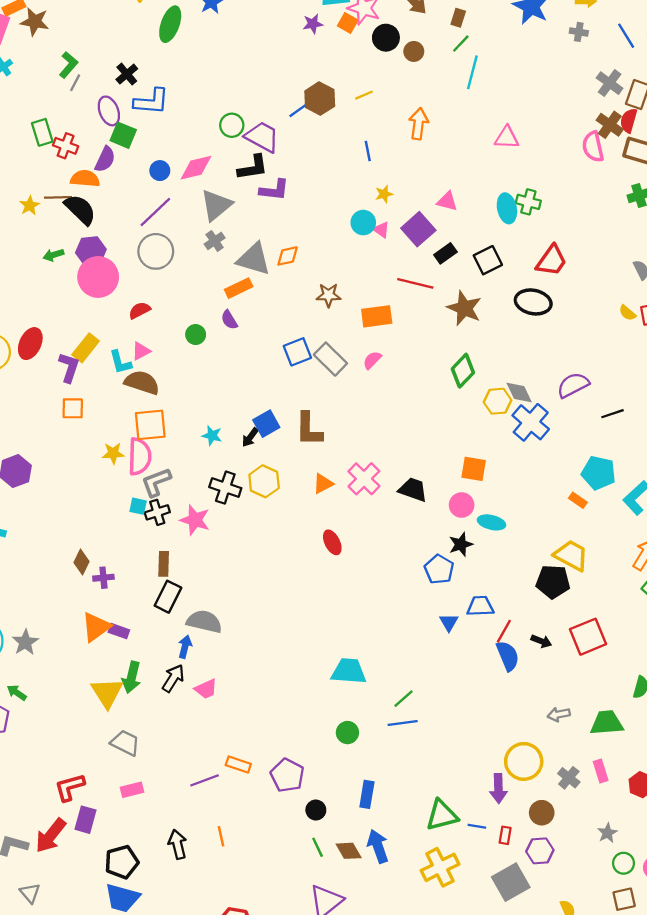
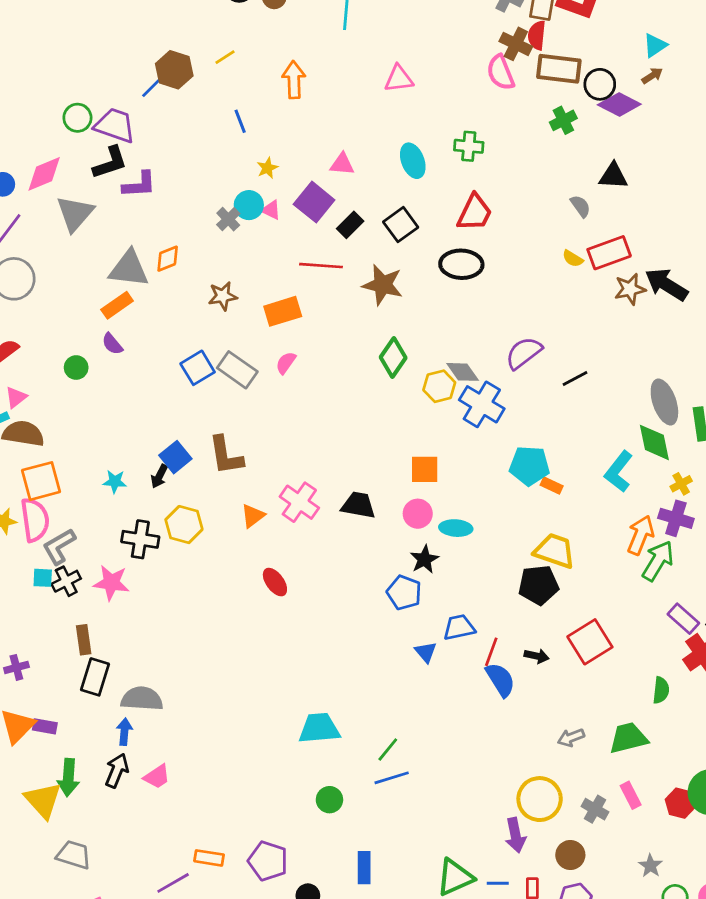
green cross: (528, 202) -> (469, 146), moved
gray cross: (215, 241) -> (228, 219), moved
cyan pentagon: (599, 473) -> (529, 466), moved

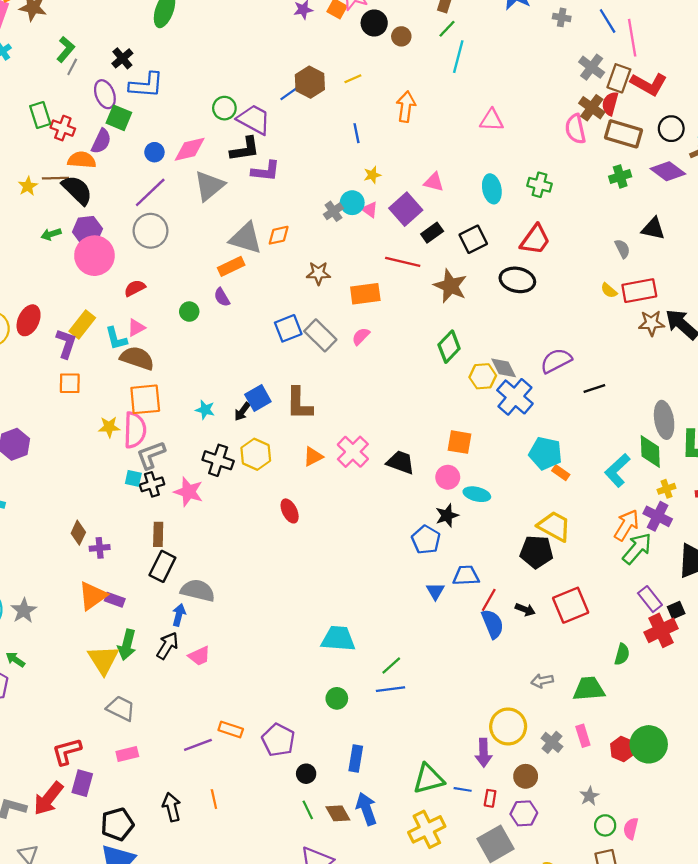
black circle: (600, 84) -> (671, 129), moved
red ellipse: (275, 582) -> (290, 511), moved

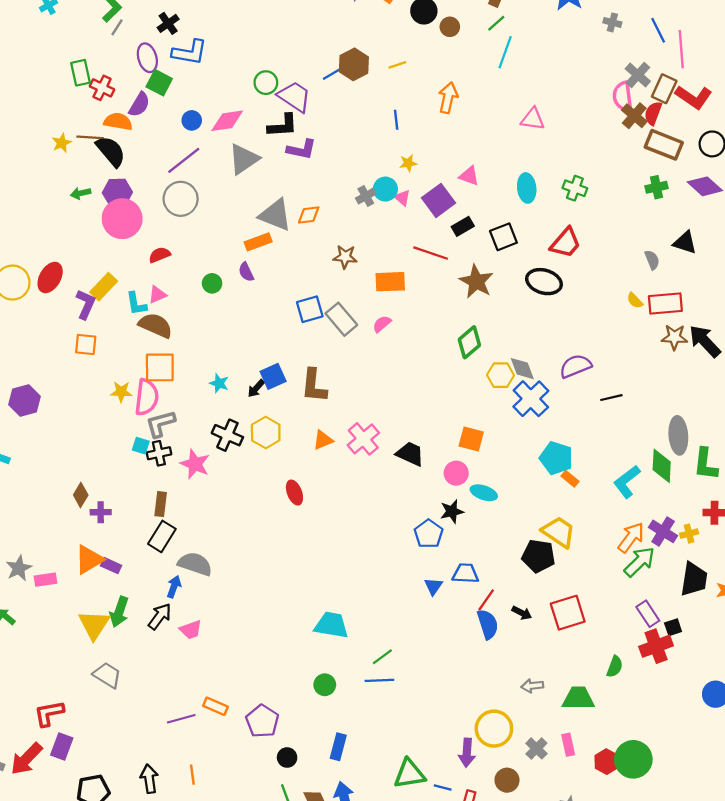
pink semicircle: (575, 129) -> (623, 97), moved
yellow cross: (667, 489) -> (689, 534), moved
pink rectangle: (127, 754) -> (46, 580), moved

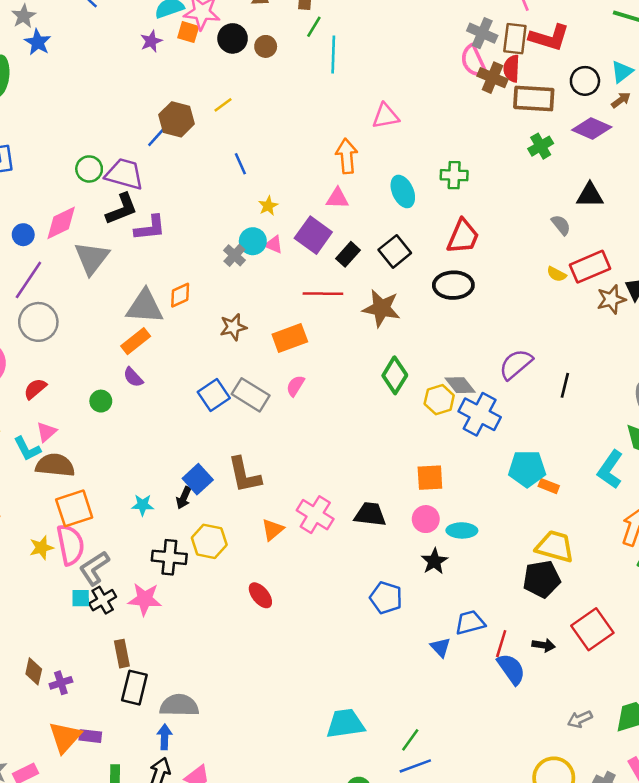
orange arrow: (448, 98) -> (347, 156), moved
black line: (611, 398) -> (565, 385), turned -45
blue pentagon: (429, 534) -> (386, 598), moved

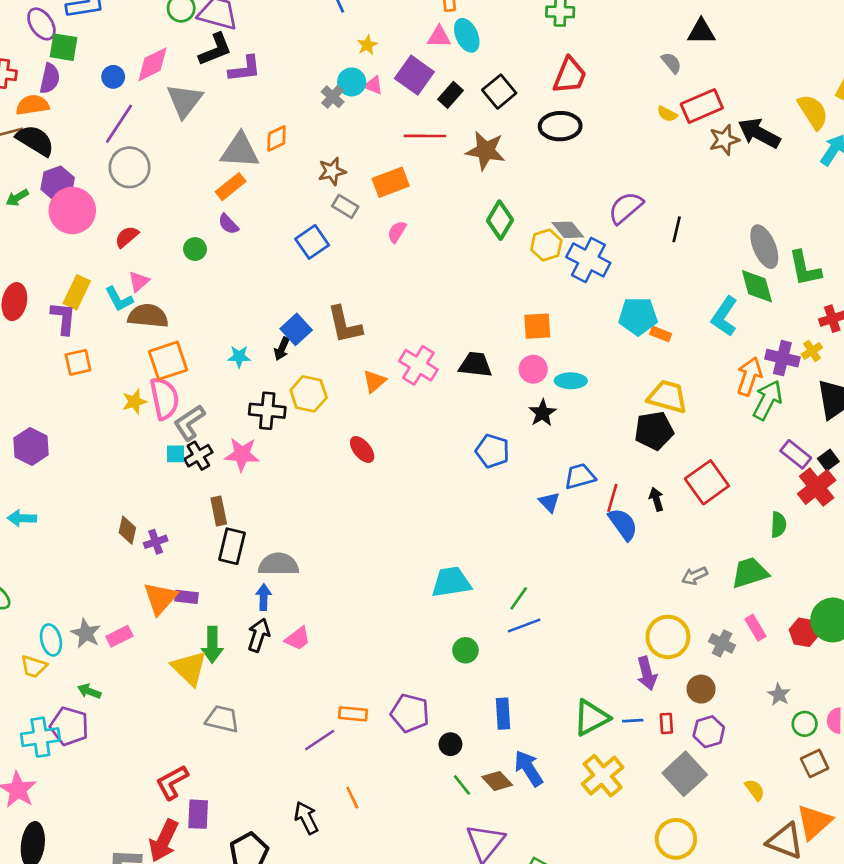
cyan ellipse: (403, 191) -> (467, 35), moved
gray rectangle: (251, 395) -> (345, 206), moved, size x0.7
black arrow: (544, 645) -> (656, 499), turned -115

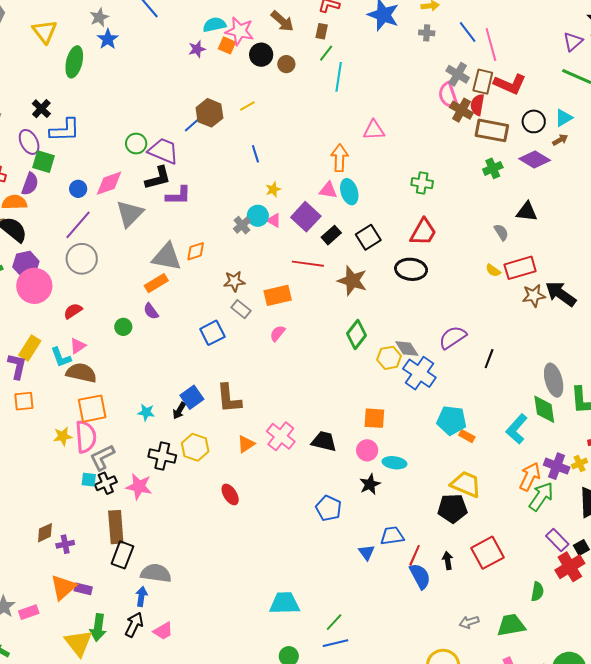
brown rectangle: (219, 511) -> (116, 527), size x1.5
brown diamond: (127, 530) -> (45, 533), turned 45

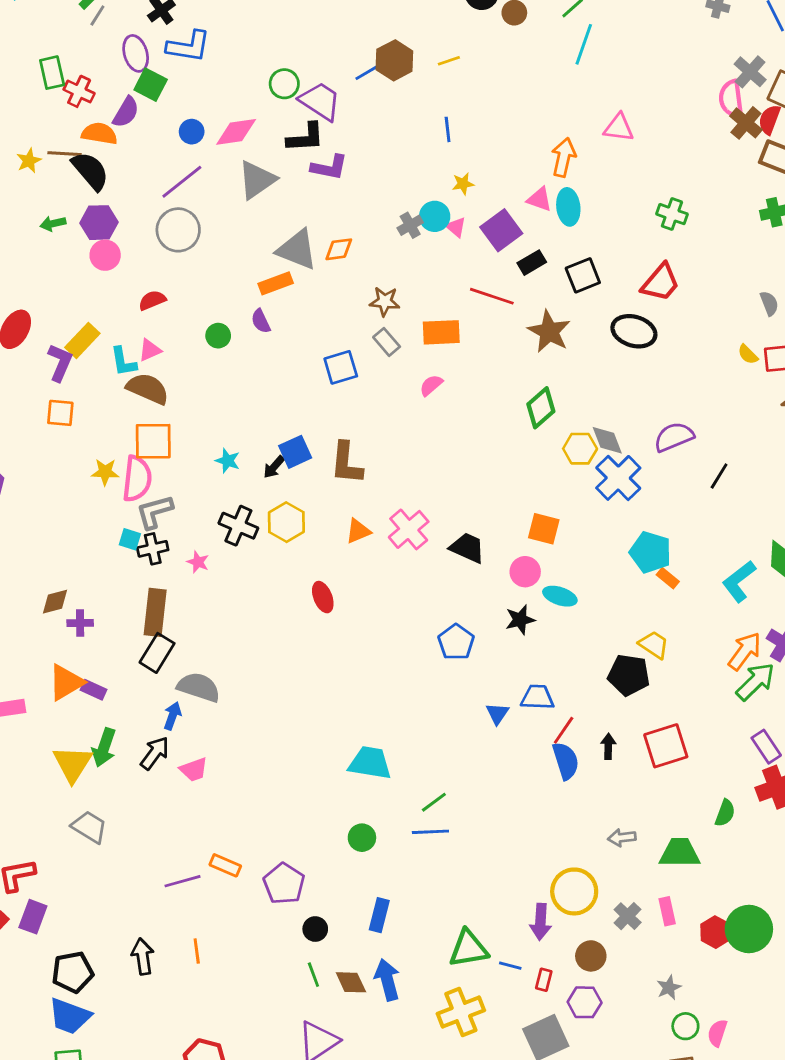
pink circle: (34, 286) -> (105, 255), size x0.6
yellow trapezoid: (466, 484) -> (654, 645), size x0.7
pink star: (139, 487) -> (198, 562), size x0.6

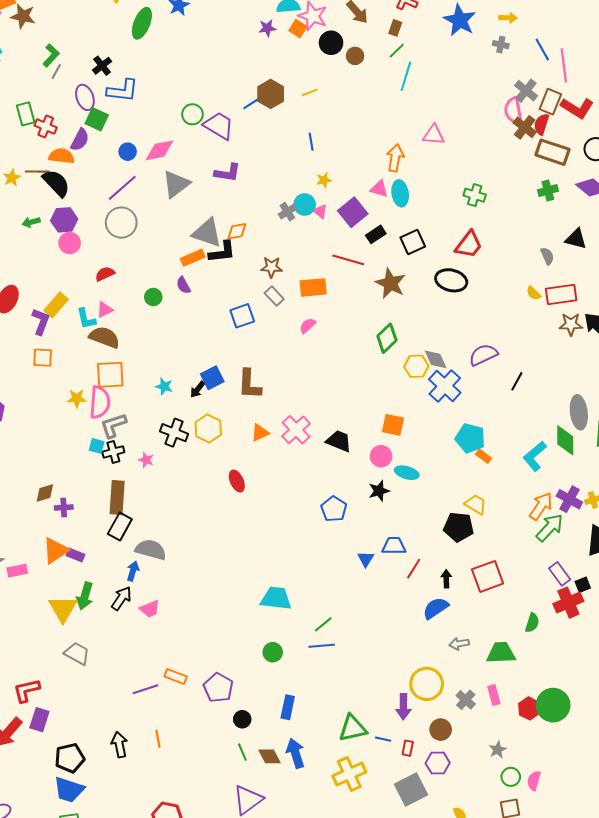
black L-shape: (306, 138) -> (222, 252), moved
blue semicircle: (566, 761) -> (436, 608), moved, turned -104

